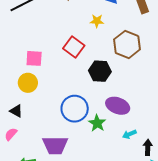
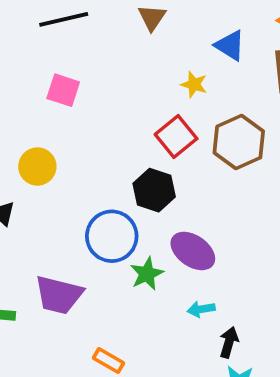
red square: (74, 47) -> (176, 136), moved
pink square: (34, 58) -> (63, 90), moved
black hexagon: (100, 71) -> (154, 190), moved

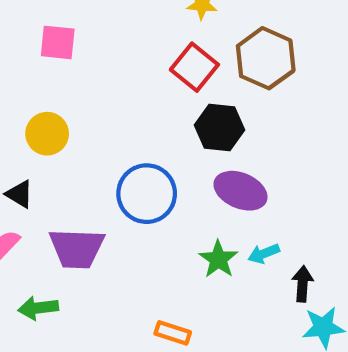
black hexagon: (154, 190) -> (220, 128), moved
green star: (147, 274) -> (218, 259), moved
purple trapezoid: (59, 295) -> (77, 248), moved

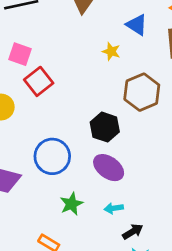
red square: (194, 67) -> (39, 81), moved
green star: (218, 259) -> (71, 204), moved
black arrow: (303, 284) -> (133, 232), turned 42

